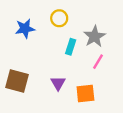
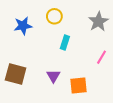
gray star: (95, 36) -> (98, 22), moved
pink line: (98, 62) -> (102, 57), moved

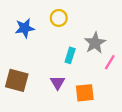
gray star: (98, 22) -> (95, 43), moved
cyan rectangle: (65, 43) -> (70, 55), moved

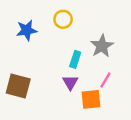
pink line: (110, 62) -> (106, 80), moved
purple triangle: (58, 83) -> (70, 82), moved

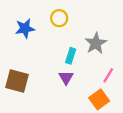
pink line: (106, 80) -> (108, 75), moved
orange square: (91, 99) -> (99, 99), moved, turned -30

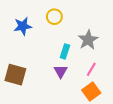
pink line: (108, 75) -> (91, 69), moved

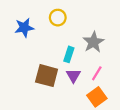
purple triangle: (61, 71) -> (73, 76), moved
brown square: (15, 75) -> (47, 76), moved

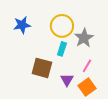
yellow circle: (58, 18) -> (62, 26), moved, size x1.5
purple triangle: (73, 76) -> (67, 80), moved

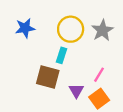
gray star: (84, 38) -> (102, 30), moved
cyan rectangle: (62, 49) -> (61, 55), moved

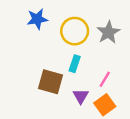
blue star: (25, 28) -> (37, 19), moved
cyan rectangle: (61, 55) -> (75, 64), moved

